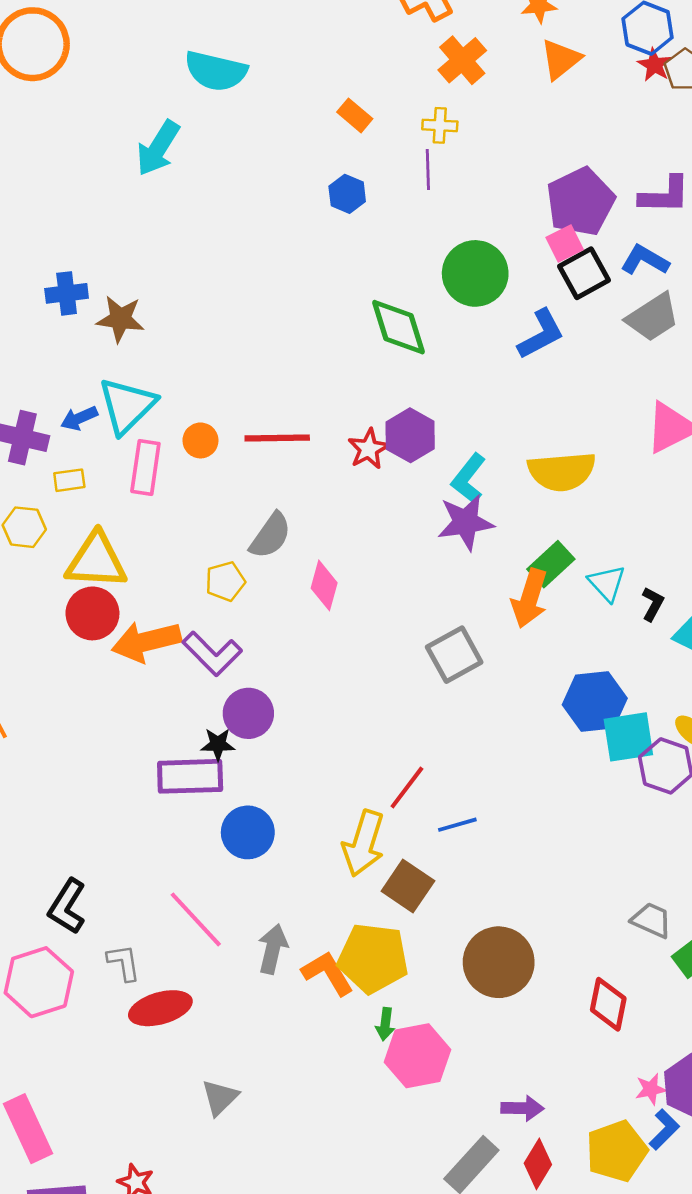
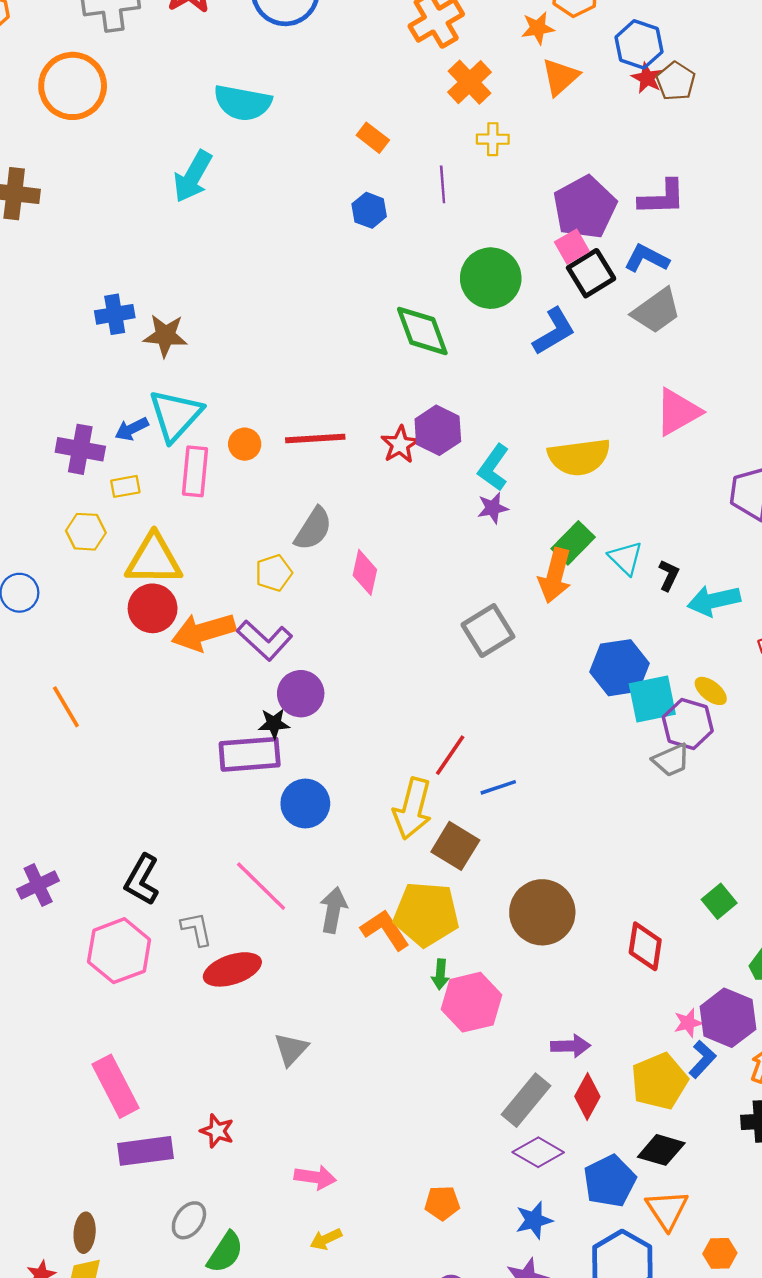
yellow cross: (440, 125) -> (493, 139), moved
purple star: (466, 522) -> (493, 508), size x0.6
gray trapezoid: (651, 920) -> (671, 760), moved, turned 135

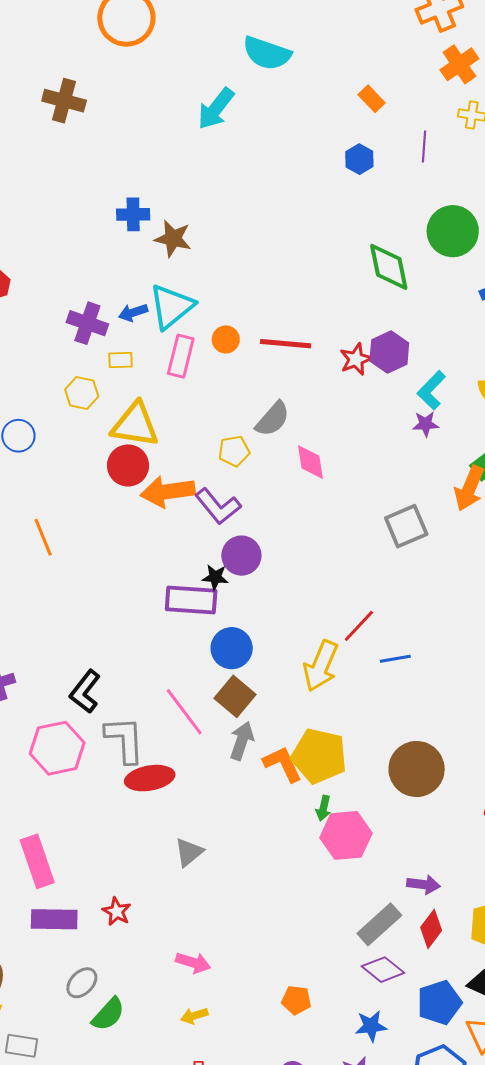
pink diamond: (365, 572) -> (310, 462), turned -30
brown square: (455, 846) -> (235, 696), moved
gray L-shape: (196, 929) -> (125, 740), size x1.6

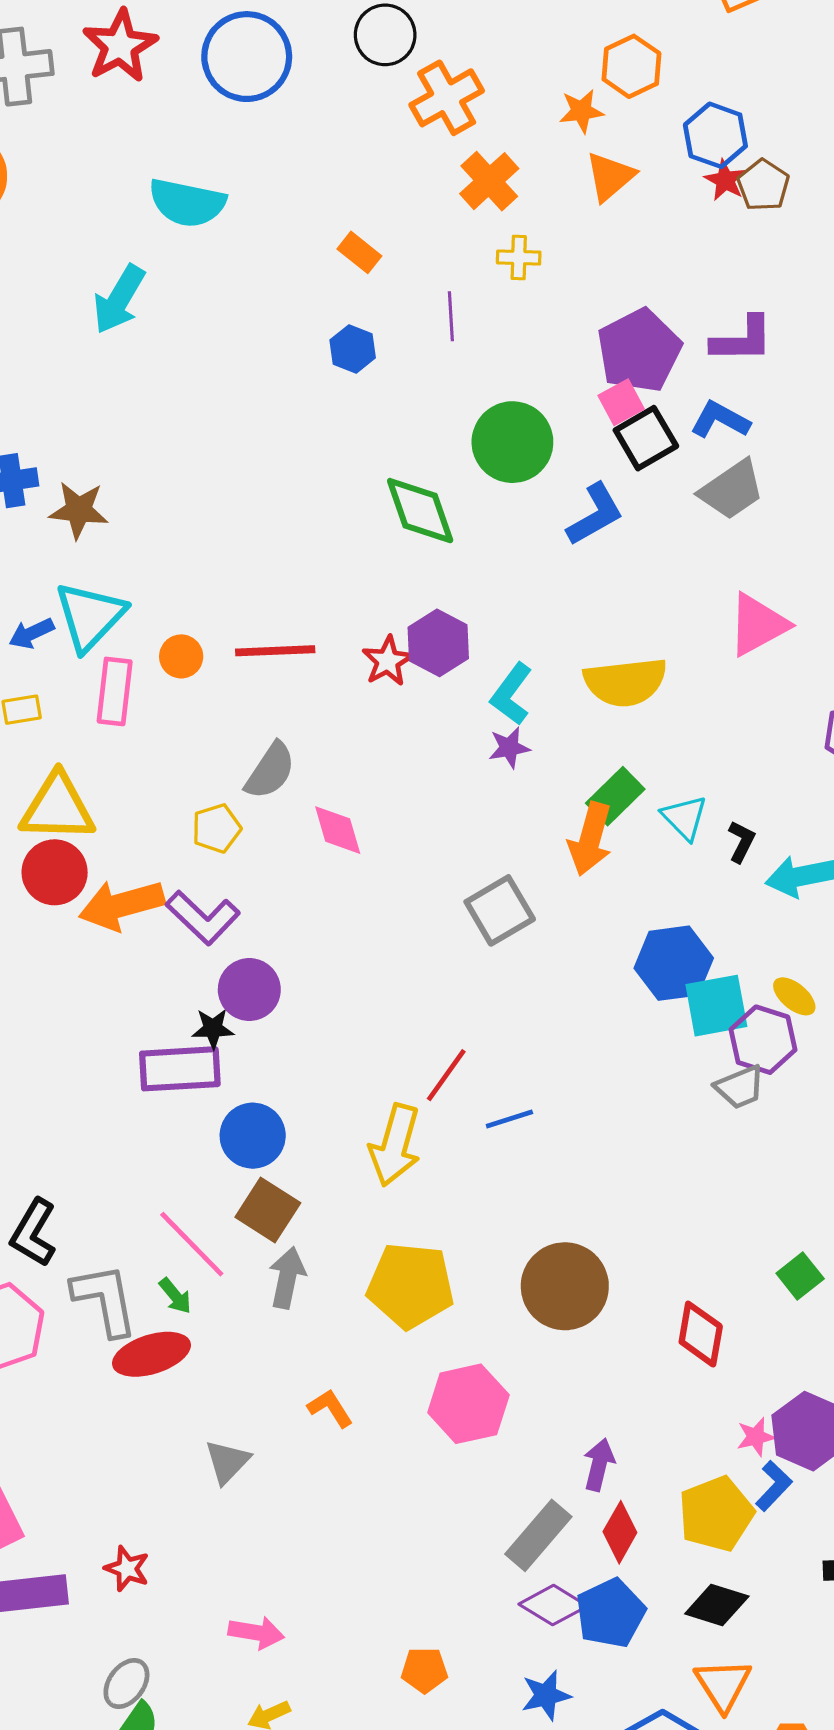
orange L-shape: (283, 764) -> (330, 1408), moved, size x0.7
green arrow: (323, 808) -> (175, 1296), moved, turned -45
purple arrow: (423, 885) -> (599, 1465), turned -76
gray ellipse: (82, 983) -> (126, 1684), moved
blue pentagon: (439, 1003) -> (610, 1613), moved

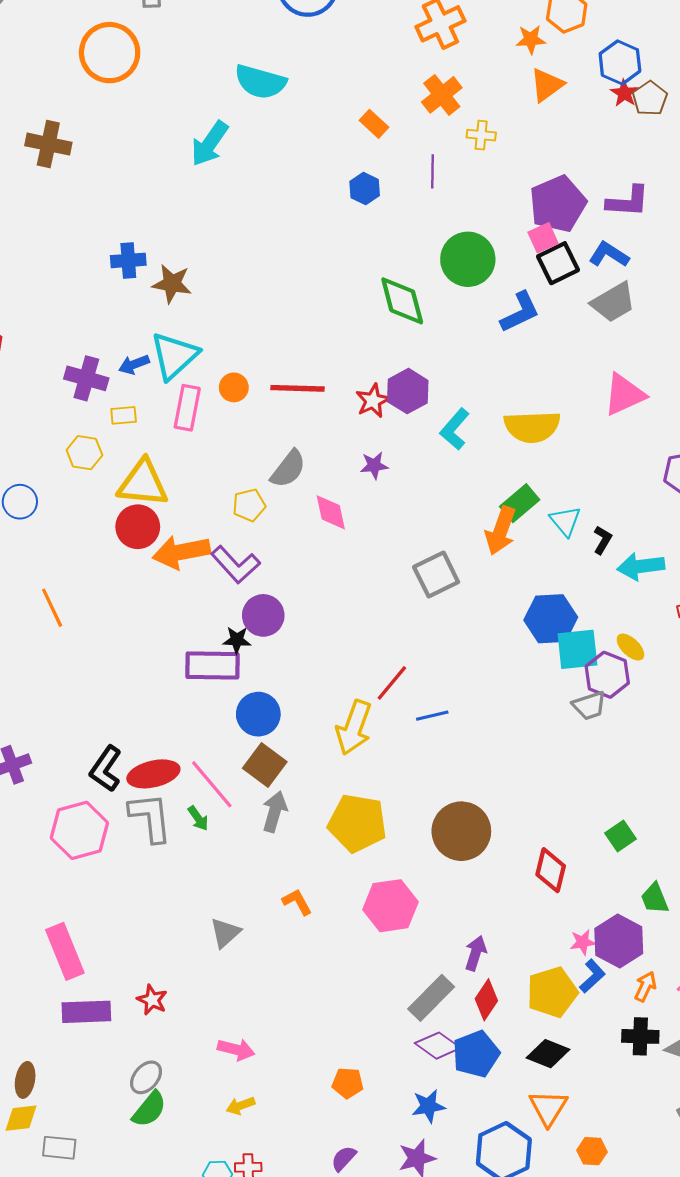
orange cross: (489, 181) -> (442, 95), moved
purple star: (509, 748) -> (374, 465), moved
red ellipse: (151, 1354) -> (153, 774), moved

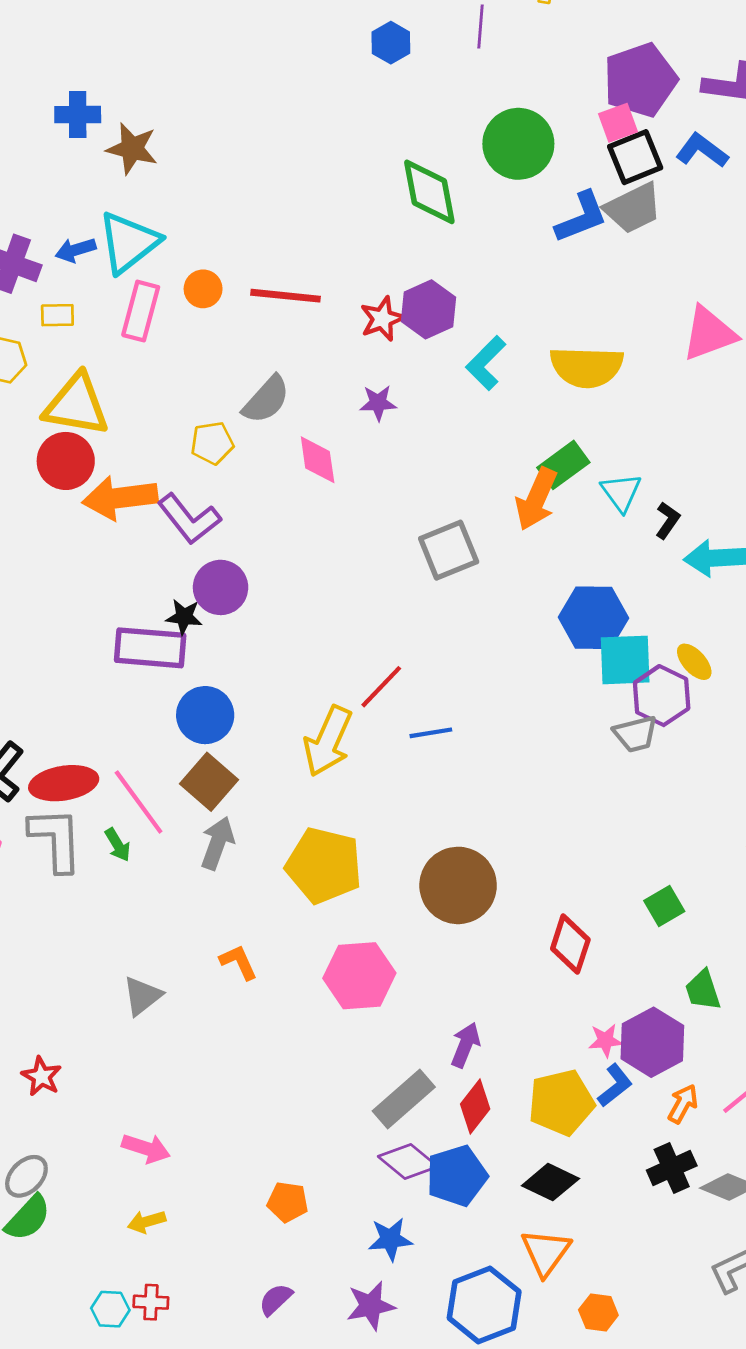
gray trapezoid: (613, 302) -> (633, 208), moved
black cross: (640, 1036) -> (672, 1168), turned -30

